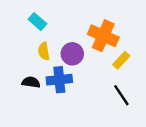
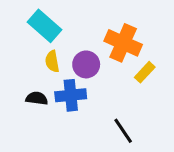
cyan rectangle: (37, 22) -> (45, 26), size x1.5
black line: (121, 95) -> (123, 131), moved

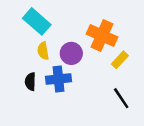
black semicircle: (37, 98) -> (30, 82), turned -96
black line: (123, 131) -> (121, 98), moved

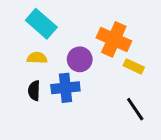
yellow semicircle: (43, 51) -> (37, 58), moved, turned 102
yellow rectangle: (120, 60) -> (134, 66), turned 72

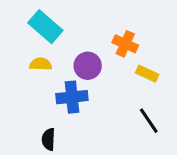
orange cross: (114, 39) -> (125, 44), size x0.7
black semicircle: (34, 91) -> (48, 139), moved

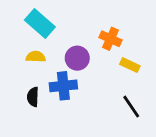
black semicircle: (48, 139) -> (33, 97), moved

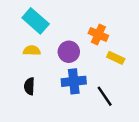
blue cross: (63, 86) -> (74, 81), moved
black line: (131, 107) -> (105, 96), moved

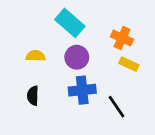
cyan rectangle: (36, 21) -> (70, 23), moved
orange cross: (98, 34) -> (122, 38), moved

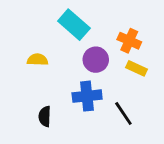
purple circle: (77, 57) -> (96, 60), moved
black semicircle: (33, 96) -> (45, 116), moved

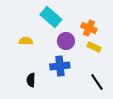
black line: (123, 114) -> (97, 82), moved

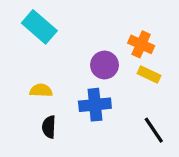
cyan rectangle: (51, 17) -> (39, 27), moved
yellow semicircle: (26, 41) -> (41, 90), moved

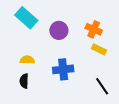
purple circle: (104, 65) -> (59, 30), moved
black semicircle: (49, 127) -> (24, 81), moved

